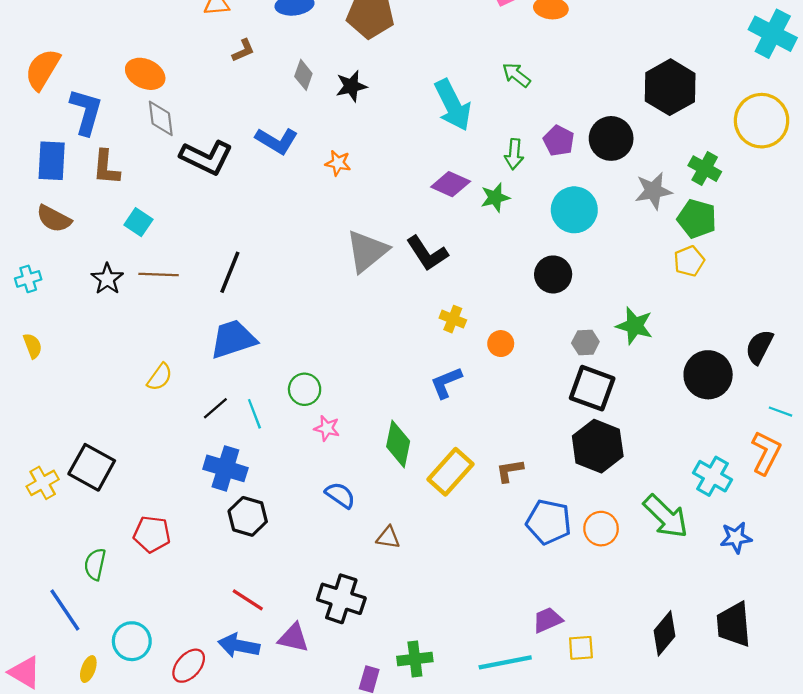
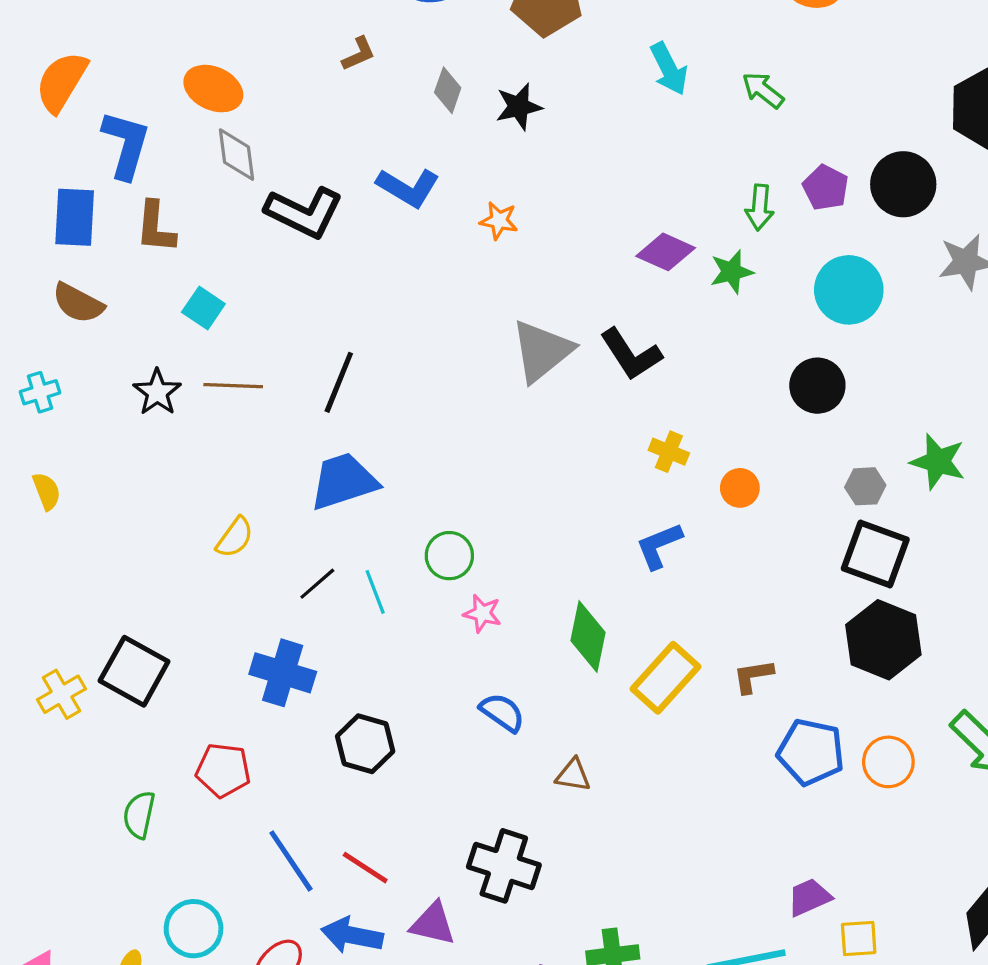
cyan arrow: (453, 105) -> (669, 69), moved, size x0.7
blue cross: (225, 468) -> (283, 673), moved
blue line: (65, 610) -> (291, 861), moved

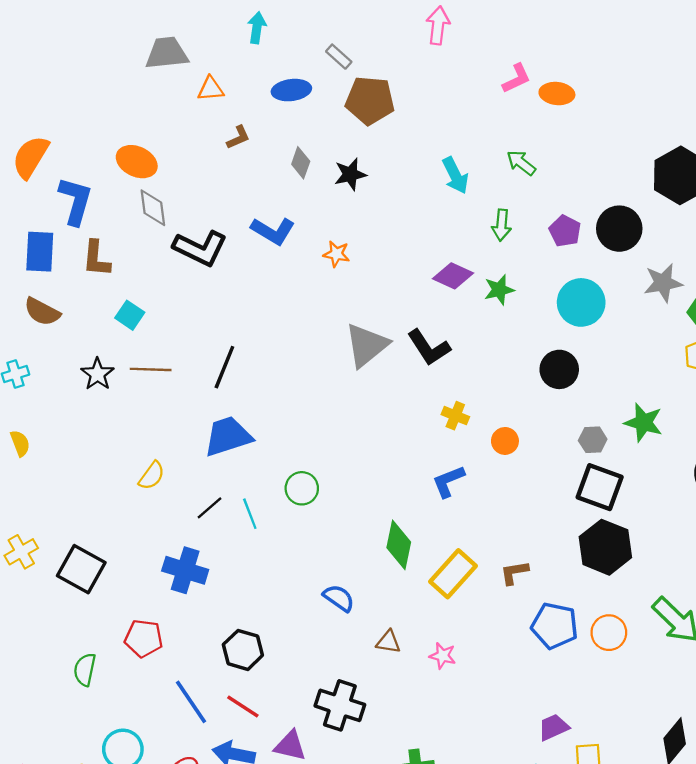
cyan arrow: (669, 69) -> (455, 175), moved
green arrow: (760, 207) -> (502, 225), moved
pink star: (482, 613) -> (443, 656), moved
yellow cross: (61, 694) -> (21, 552), moved
black hexagon: (365, 744) -> (243, 650), moved

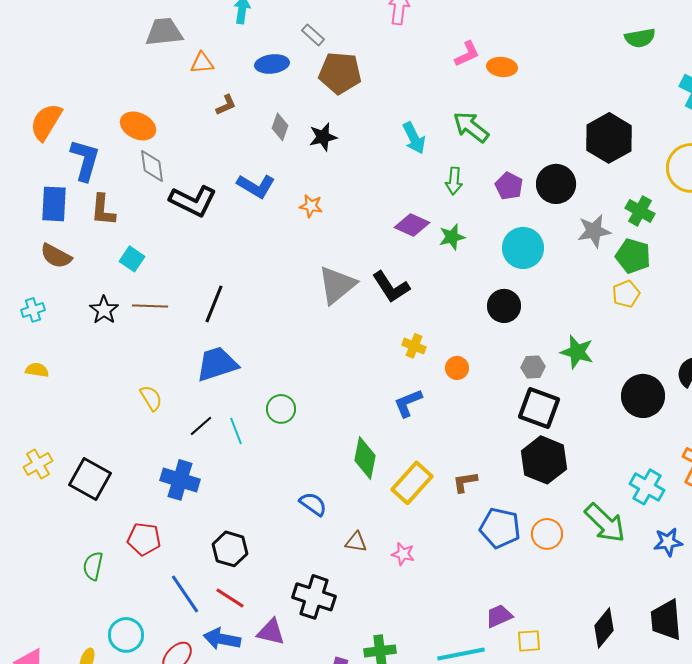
green arrow: (521, 163) -> (471, 127), size x1.4
yellow semicircle: (20, 443) -> (37, 370), turned -60
yellow semicircle: (152, 476) -> (151, 398), turned -68

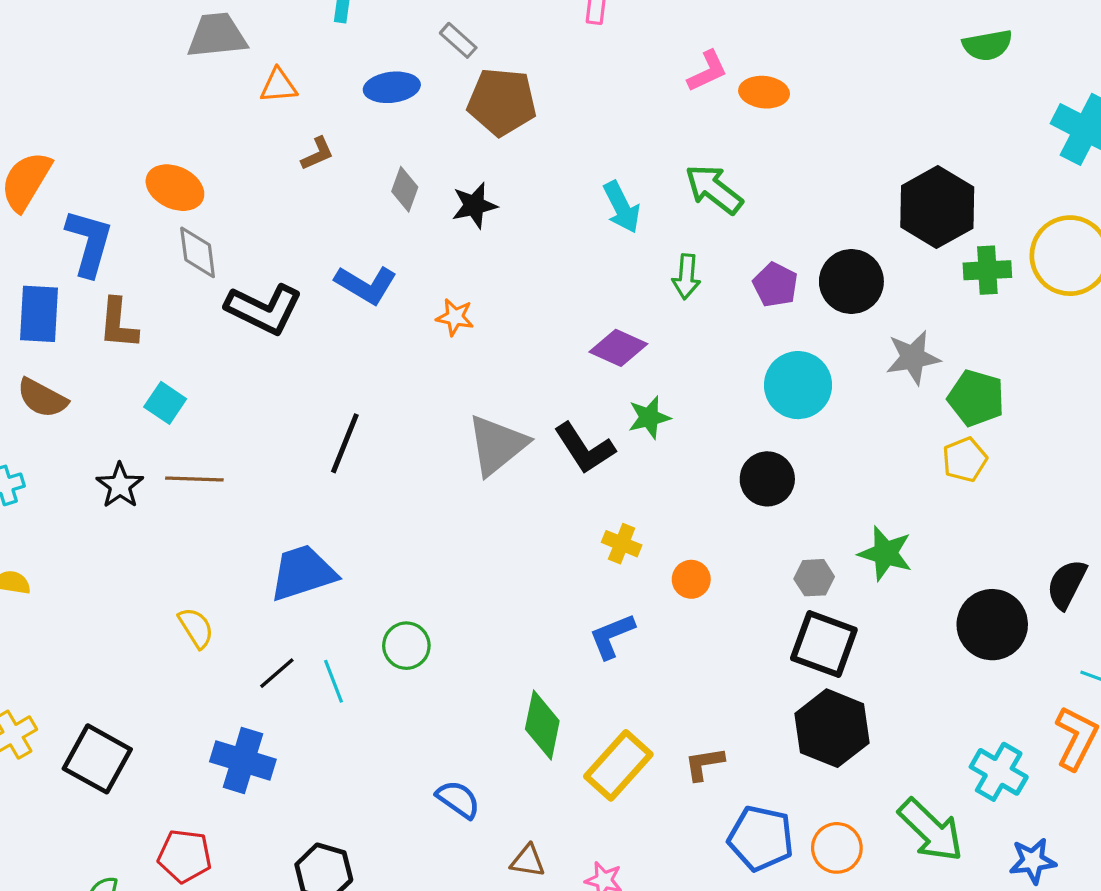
green cross: (640, 211) -> (987, 270), moved, turned -32
green star: (452, 237) -> (649, 417), moved
black line: (214, 304) -> (345, 443), moved

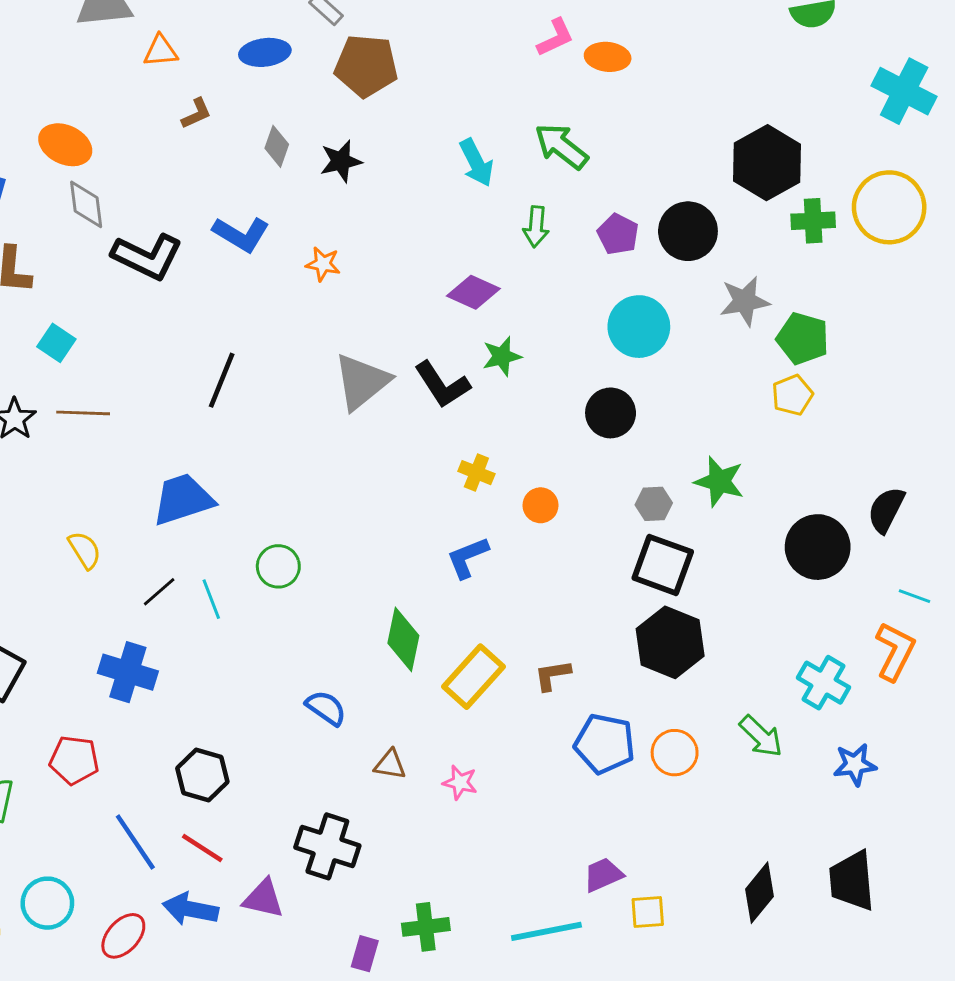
green arrow: (931, 830) -> (761, 736), size x0.7

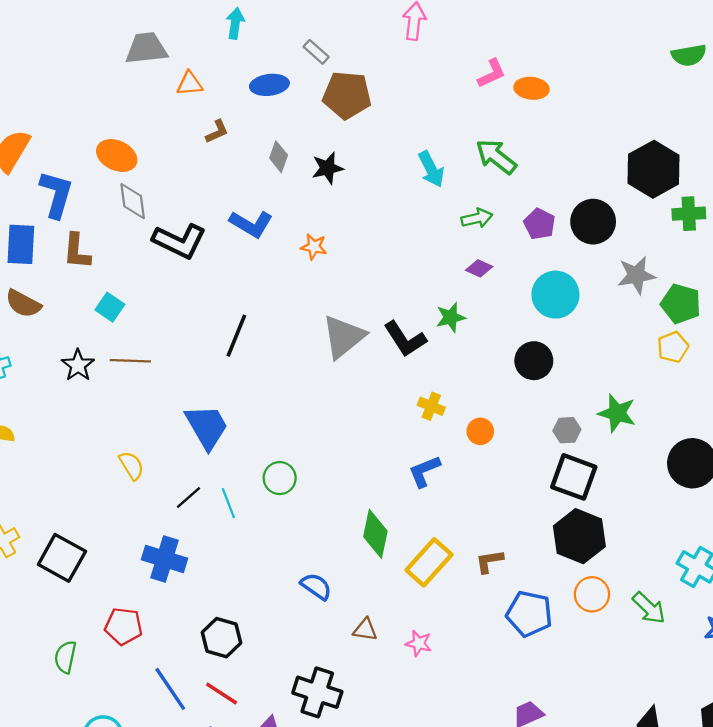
green arrow: (536, 227) -> (477, 218), turned -108
purple diamond: (473, 292) -> (479, 268), moved, size x0.7
blue trapezoid: (183, 499) -> (207, 427), turned 78
orange circle: (675, 753) -> (592, 594), moved

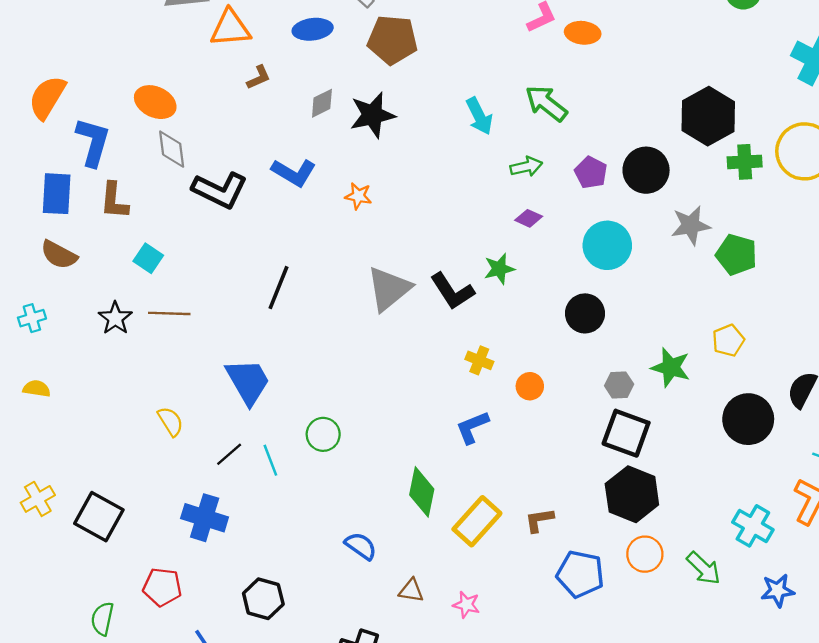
orange triangle: (190, 84) -> (230, 28), size x1.5
gray diamond: (279, 157) -> (322, 103), turned 44
black star: (328, 168) -> (372, 115), size x1.4
yellow pentagon: (673, 347) -> (728, 340), moved

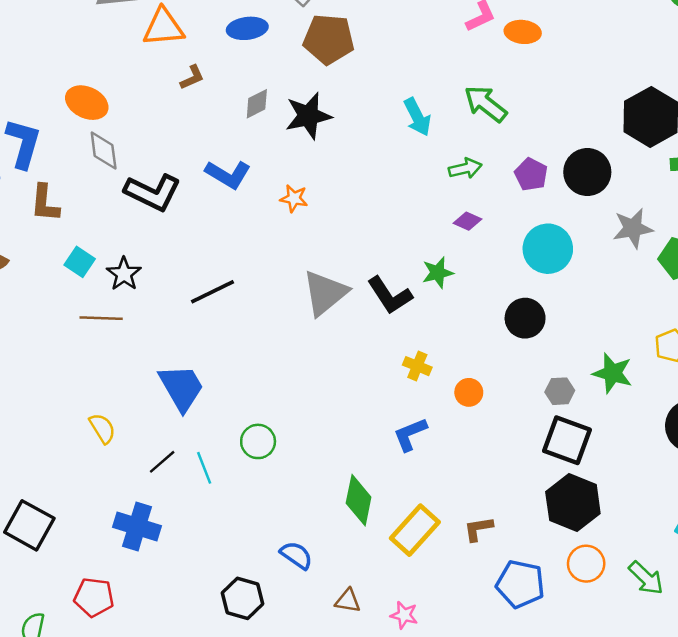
black line: (279, 288) -> (213, 292), turned 42
black star: (115, 318) -> (124, 274), moved
black hexagon: (263, 599) -> (242, 598), moved

